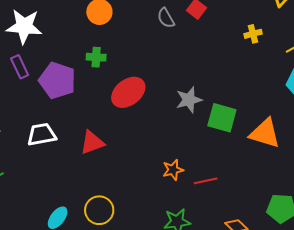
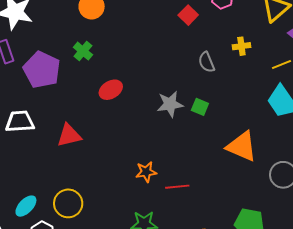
gray semicircle: (166, 18) -> (207, 62), moved
green cross: (96, 57) -> (83, 51), turned 30
red ellipse: (128, 92) -> (111, 90), size x0.7
green square: (222, 118) -> (200, 107), moved, size x0.6

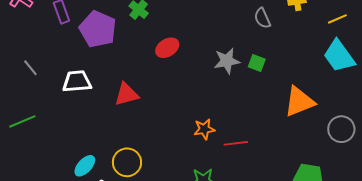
orange triangle: (242, 146) -> (299, 102), turned -44

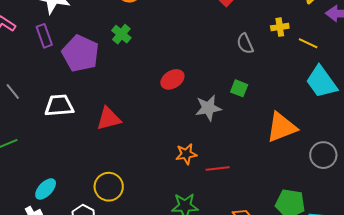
yellow line: (337, 19) -> (308, 43), moved, turned 48
red ellipse: (167, 48) -> (172, 79), moved
gray star: (227, 61) -> (208, 108), moved
cyan ellipse: (85, 166) -> (46, 189), moved

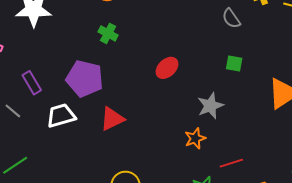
purple rectangle: (44, 36) -> (32, 83), moved
purple pentagon: (80, 53) -> (85, 79), moved
gray star: (208, 108) -> (210, 106), moved
red line: (218, 168) -> (231, 163), moved

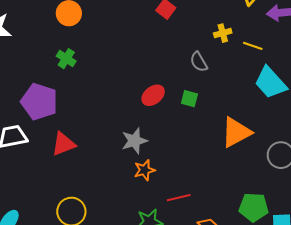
gray semicircle: (231, 18) -> (199, 62), moved
red ellipse: (167, 68) -> (153, 95), moved
gray star: (210, 106) -> (134, 141), moved

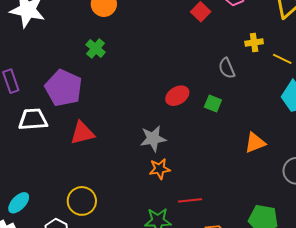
orange triangle: (236, 132) -> (255, 143), size x0.7

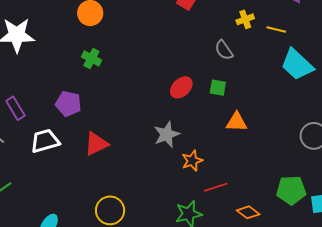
purple pentagon: (64, 88) -> (68, 104), size x0.7
orange triangle: (255, 143) -> (237, 122), moved, turned 35
orange star: (160, 169) -> (192, 161), moved

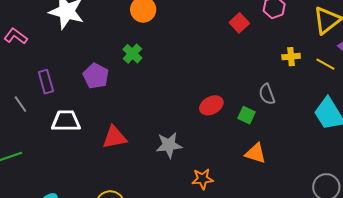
yellow line: (276, 30) -> (325, 64), moved
gray semicircle: (224, 50) -> (267, 94), moved
purple pentagon: (68, 104) -> (96, 76), moved
gray star: (167, 134) -> (169, 145), moved

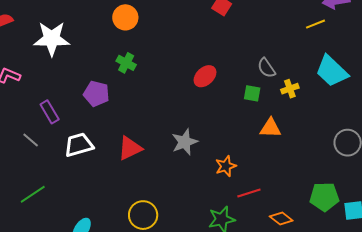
yellow cross: (291, 57) -> (290, 89), moved
yellow line: (325, 64) -> (315, 24), turned -36
red ellipse: (211, 105) -> (205, 76), moved

